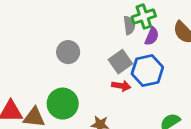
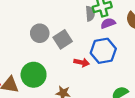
purple semicircle: (152, 36) -> (108, 23), turned -136
gray square: (120, 62) -> (63, 39), moved

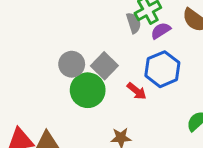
red arrow: (82, 62) -> (137, 91), turned 40
green circle: (34, 75) -> (88, 90), moved

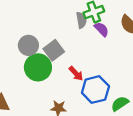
purple semicircle: (161, 31) -> (101, 29), turned 70
blue hexagon: (162, 69) -> (95, 90), moved

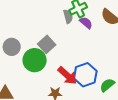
gray circle: (28, 45) -> (12, 47), moved
red arrow: (76, 74) -> (67, 76), moved, size x1.5

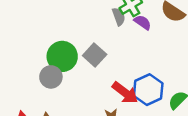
gray circle: (12, 47) -> (51, 77), moved
green circle: (35, 60) -> (62, 56), moved

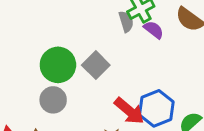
gray circle: (51, 77) -> (53, 100), moved

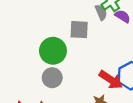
gray square: (96, 65) -> (79, 30), moved, turned -36

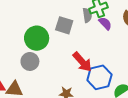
red arrow: (111, 80) -> (82, 62), moved

